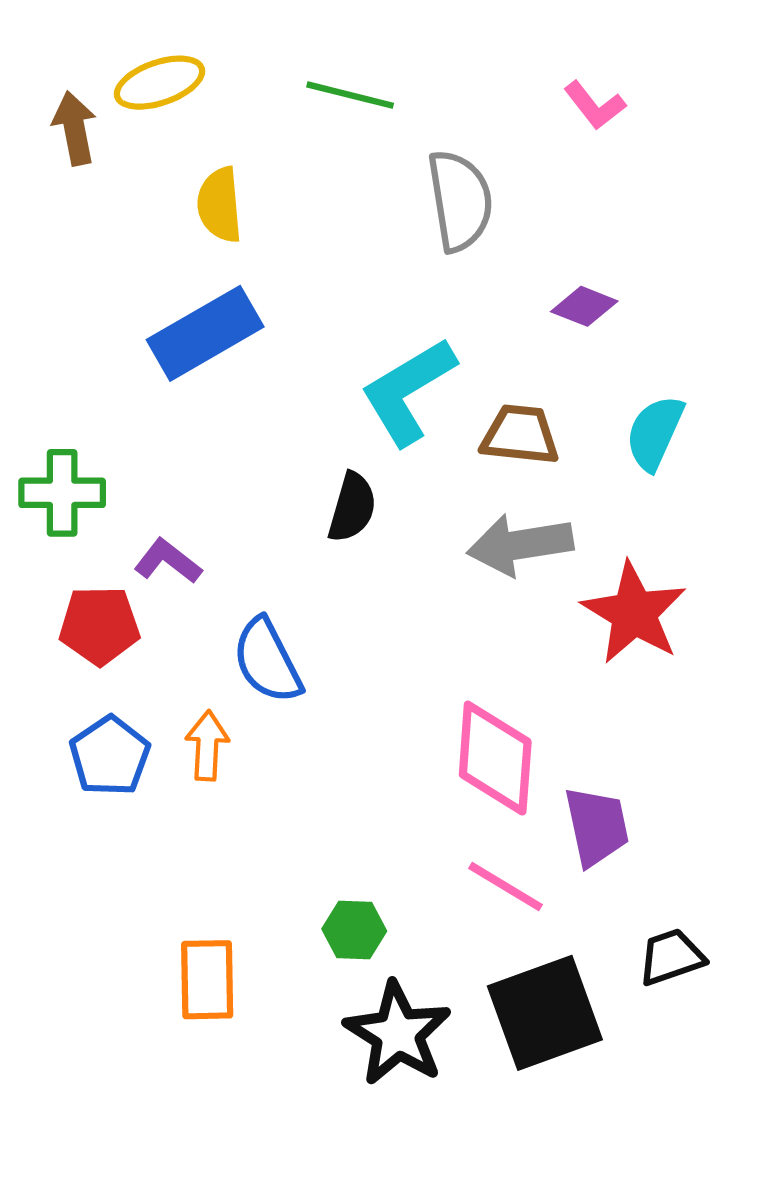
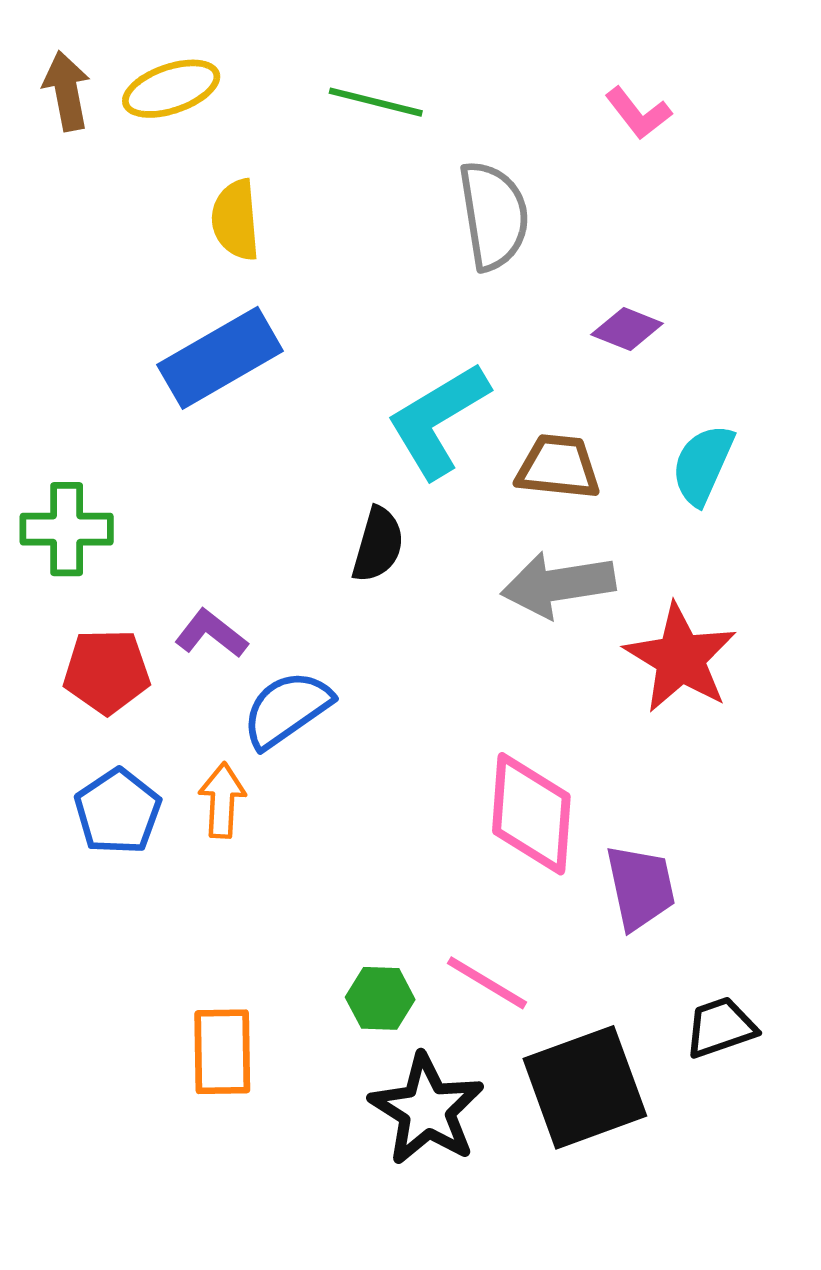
brown arrow: (75, 128) -> (67, 91), moved
purple L-shape: (168, 561) -> (211, 634), moved
blue semicircle: (267, 661) -> (287, 709), turned 82
pink line: (506, 886) -> (487, 983), moved

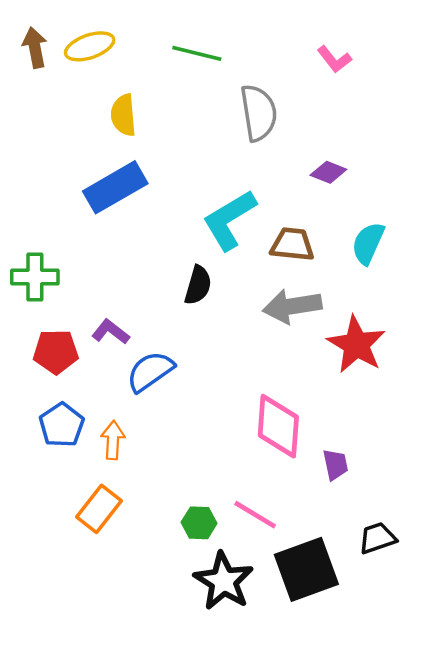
orange arrow: (222, 800) -> (113, 440), moved
purple trapezoid: (640, 887) -> (335, 465), size x0.7
orange rectangle: (222, 1052) -> (99, 509), moved, turned 39

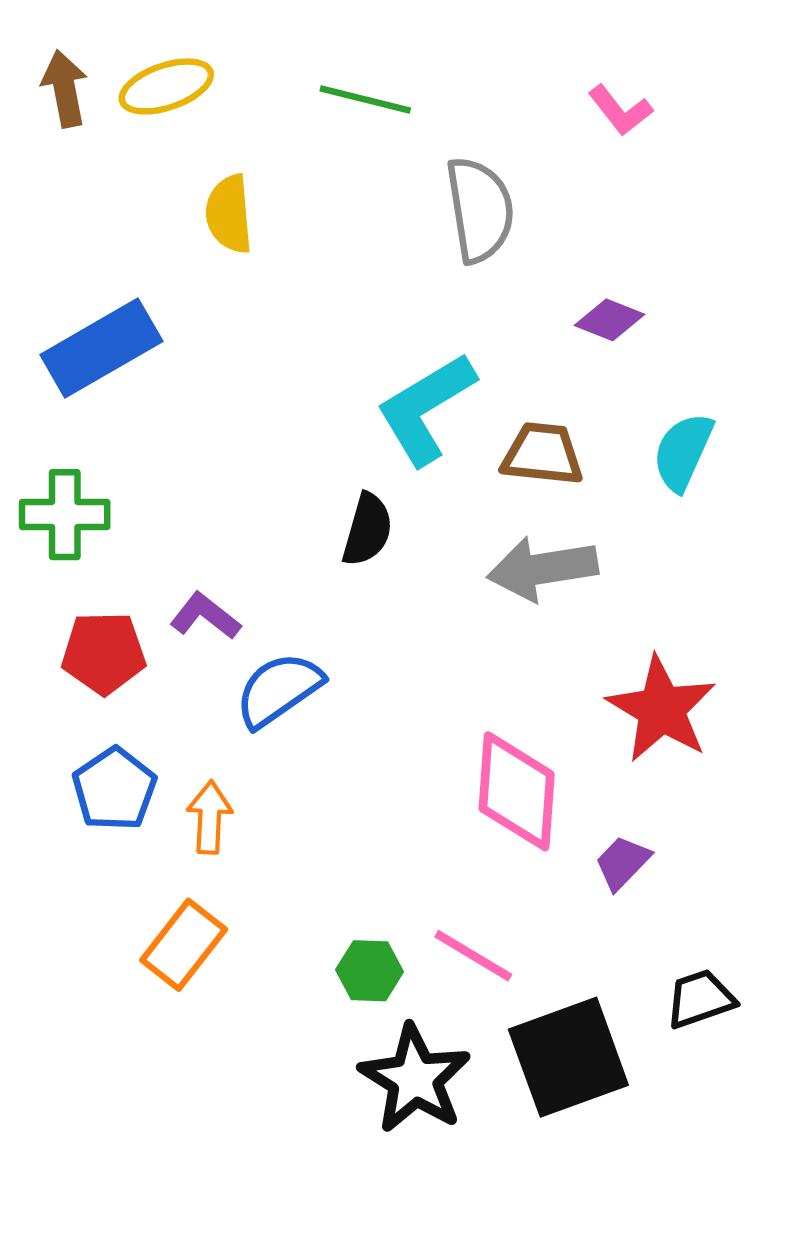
blue rectangle: (115, 187) -> (101, 348), moved
red star: (356, 345) -> (661, 709), moved
purple trapezoid: (335, 465) -> (622, 863), turned -124

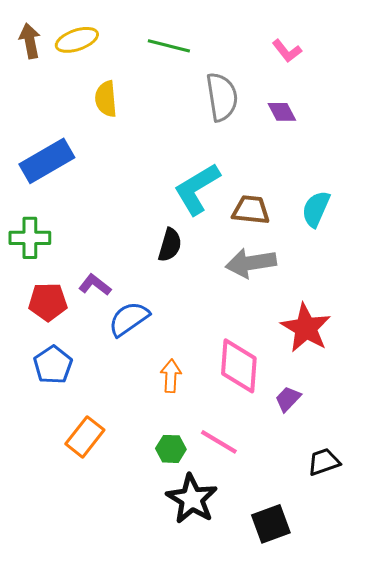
purple diamond: (610, 320) -> (282, 112), moved, turned 40
orange arrow: (210, 817) -> (171, 376), moved
black square: (568, 1057) -> (271, 524), moved, size x0.7

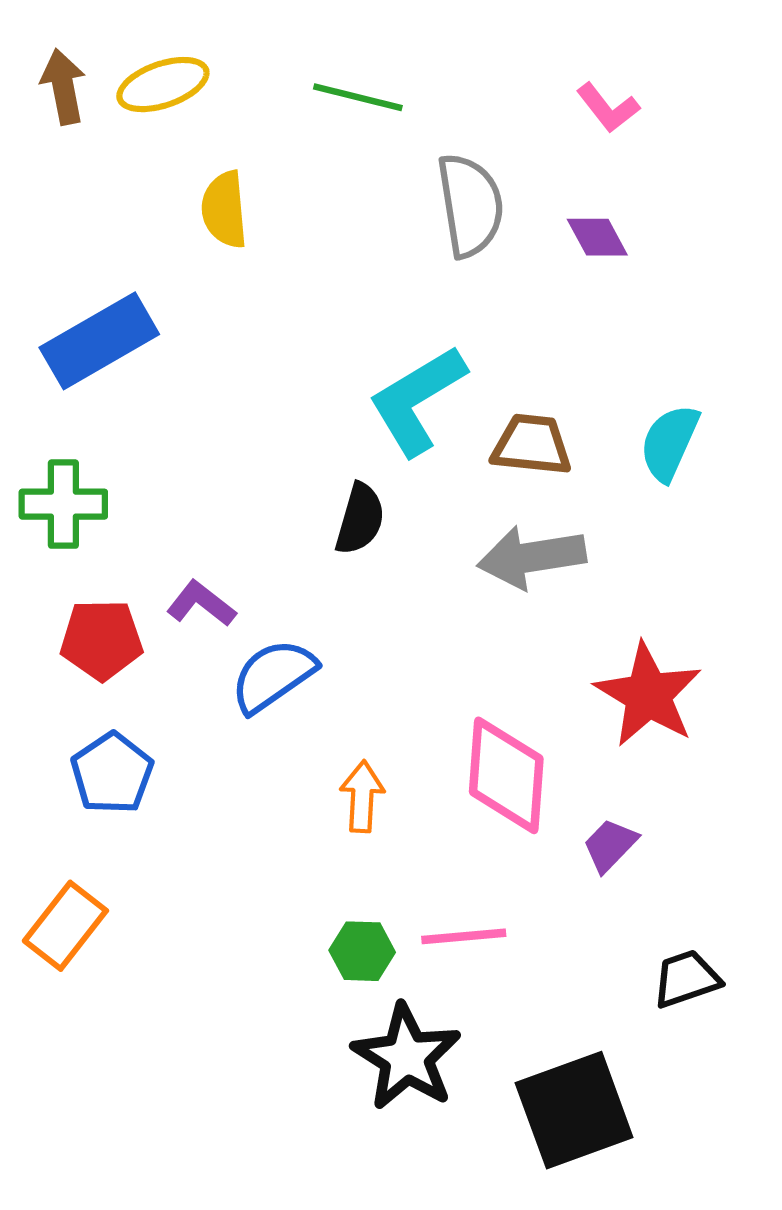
orange rectangle: (85, 437) -> (65, 926), moved
pink line: (219, 442) -> (464, 936), turned -36
black square: (271, 524) -> (574, 1110), size x1.4

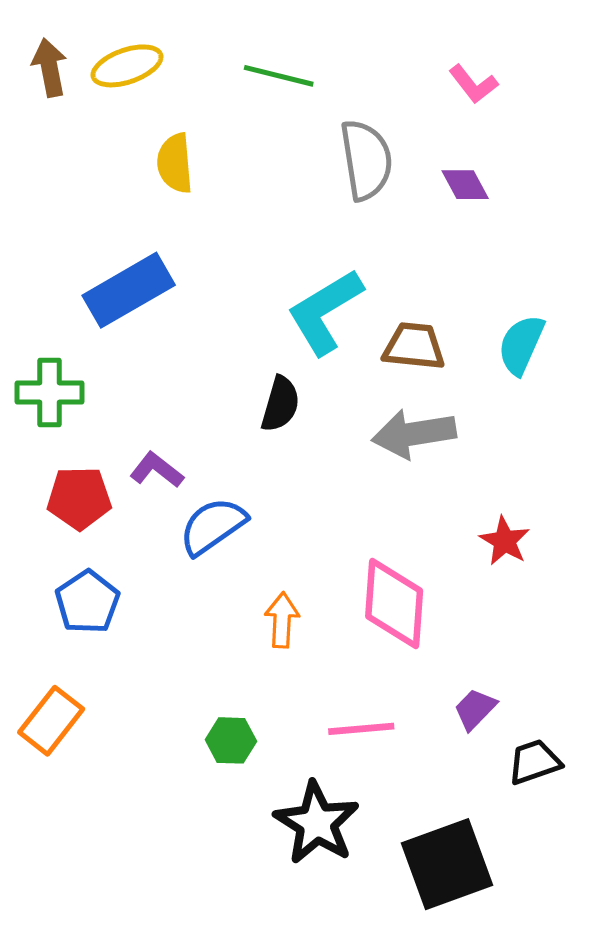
blue rectangle: (99, 341) -> (129, 290), moved
red star: (648, 695) -> (505, 541), size x0.6
purple trapezoid: (610, 845) -> (475, 709), moved
green hexagon: (362, 951) -> (231, 740), moved

